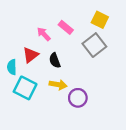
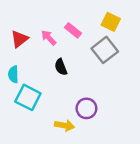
red triangle: (31, 55) -> (19, 39), moved
yellow arrow: (58, 85) -> (65, 125), moved

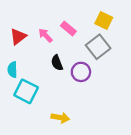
purple circle: (86, 108) -> (81, 72), moved

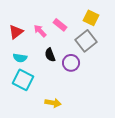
cyan semicircle: (12, 70) -> (20, 58), moved, turned -80

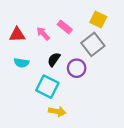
red triangle: (16, 32) -> (17, 35), turned 35
black semicircle: (50, 55) -> (54, 60), turned 56
cyan square: (23, 80) -> (47, 87), moved

